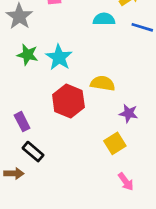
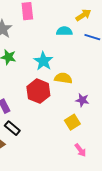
cyan star: (59, 57) -> (43, 61), moved

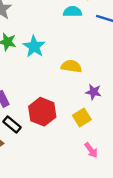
cyan star: (43, 61) -> (34, 46), moved
red hexagon: (38, 91) -> (42, 112), moved

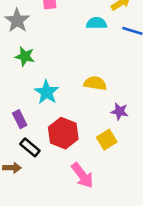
cyan star: (34, 46) -> (47, 92), moved
pink arrow: (91, 150) -> (82, 175), moved, size x1.5

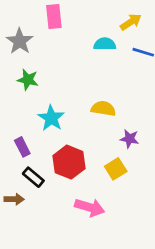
pink arrow: (82, 175) -> (90, 207), turned -36

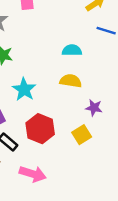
cyan semicircle: (105, 44) -> (72, 50), moved
pink arrow: (90, 207) -> (33, 174), moved

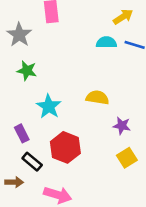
cyan semicircle: (72, 50) -> (106, 42), moved
yellow square: (82, 135) -> (127, 158), moved

